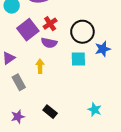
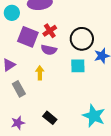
purple square: (28, 30) -> (28, 37), turned -30
cyan star: (95, 110) -> (94, 116), size x1.6

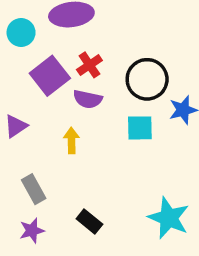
purple square: (28, 37) -> (50, 76), turned 30
gray rectangle: (19, 89) -> (34, 189), moved

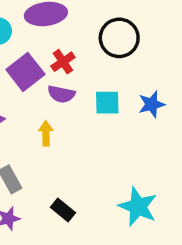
black circle: (147, 79) -> (119, 38), moved
cyan square: (140, 128) -> (107, 103), moved

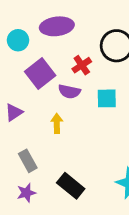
red cross: (63, 62) -> (82, 65), moved
black rectangle: (63, 210) -> (71, 186), size x1.4

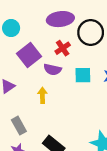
purple ellipse: (57, 26) -> (60, 19), moved

